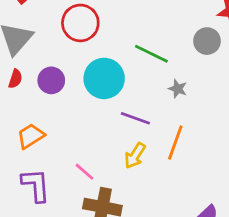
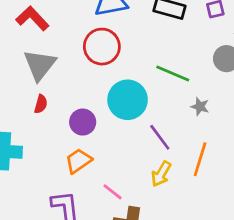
purple circle: (51, 80) -> (83, 122), moved
purple line: (135, 118) -> (160, 137), turned 36
orange trapezoid: (31, 136) -> (78, 161), moved

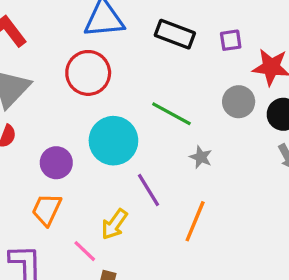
orange trapezoid: (78, 161) -> (47, 210), turned -36
yellow arrow: (161, 174) -> (114, 224), moved

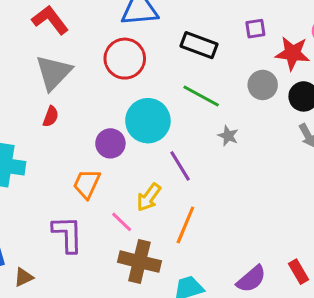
black rectangle: (175, 34) -> (199, 45), moved
purple circle: (56, 163) -> (110, 143), moved
orange line: (195, 221) -> (185, 225), moved

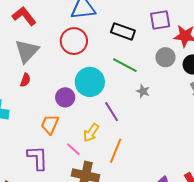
purple square: (255, 29) -> (160, 20), size x1.5

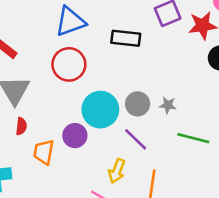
gray circle: (165, 57) -> (138, 104), moved
green line: (125, 65) -> (193, 138), moved
orange trapezoid: (50, 124) -> (44, 152), moved

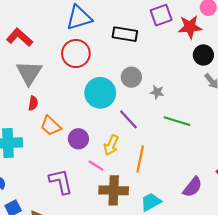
gray circle: (138, 104) -> (131, 77), moved
purple circle: (75, 136) -> (78, 139), moved
orange trapezoid: (44, 152) -> (51, 126), turned -60

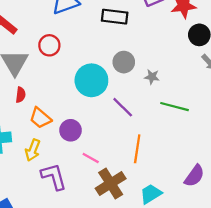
red circle: (76, 54) -> (49, 45), moved, size x0.7
yellow arrow: (111, 145) -> (33, 150), moved
brown cross: (114, 190) -> (111, 183), turned -32

